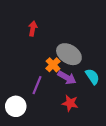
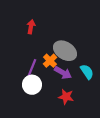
purple line: (37, 85) -> (32, 68), moved
white circle: (16, 106) -> (32, 85), moved

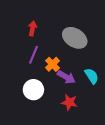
gray ellipse: (65, 51) -> (75, 38), moved
purple line: (32, 68) -> (33, 55), moved

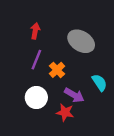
purple arrow: (66, 77) -> (74, 95), moved
red star: (69, 102) -> (65, 112), moved

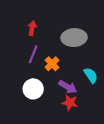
gray ellipse: (81, 41) -> (74, 38), turned -35
red star: (65, 112) -> (70, 103), moved

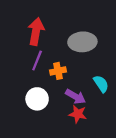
red arrow: (32, 28) -> (36, 31), size x1.6
orange cross: (52, 64) -> (58, 71), turned 32

